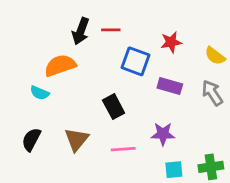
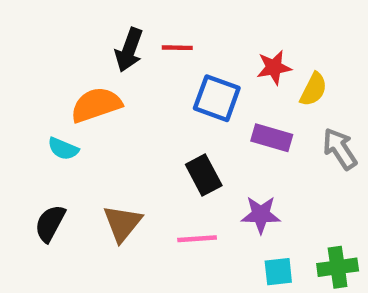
yellow semicircle: (215, 56) -> (313, 89), moved, turned -100
black rectangle: (114, 107) -> (204, 175), moved

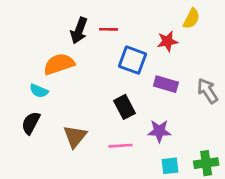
yellow semicircle: (313, 89) -> (191, 19), moved
black semicircle: (50, 223) -> (31, 123), moved

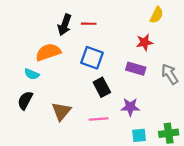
red star: (167, 41) -> (145, 42), moved
blue square: (133, 60) -> (92, 58), moved

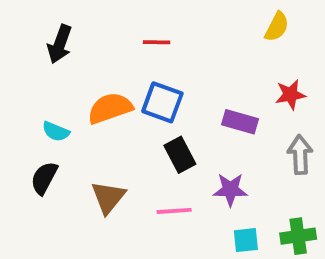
black arrow: (65, 25) -> (60, 44), moved
red star: (145, 42) -> (290, 95), moved
orange semicircle: (48, 52) -> (110, 108), moved
gray arrow: (170, 74) -> (300, 155), moved, turned 30

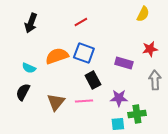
red line: (157, 42) -> (81, 22), turned -32
pink line: (174, 211) -> (84, 101), moved
green cross: (298, 236) -> (137, 114), moved
cyan square: (246, 240) -> (118, 124), moved

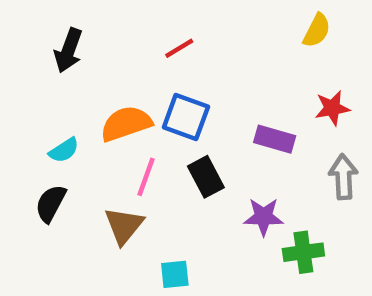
cyan semicircle: (29, 68) -> (64, 150), turned -56
pink line: (84, 101) -> (146, 177), moved, turned -66
cyan square: (118, 124) -> (175, 274), moved

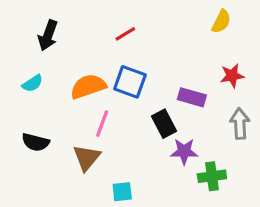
cyan semicircle: (64, 150) -> (32, 83), moved
black rectangle: (206, 177) -> (164, 124), moved
black semicircle: (51, 203) -> (36, 142), turned -104

